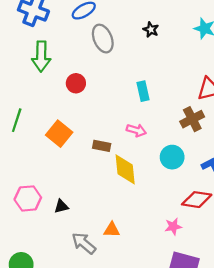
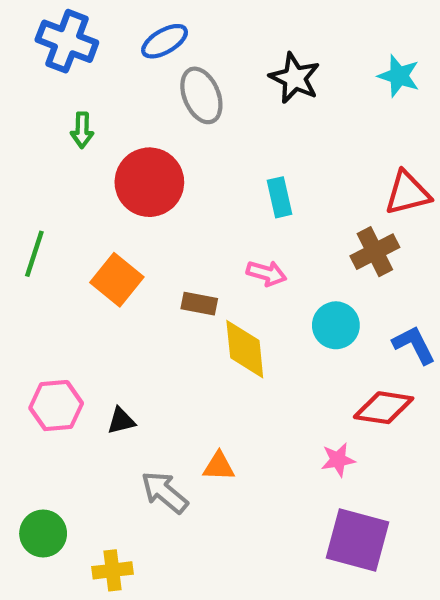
black star: (151, 30) -> (295, 78), size x1.6
green arrow: (41, 56) -> (82, 130), size x0.6
red circle: (76, 83) -> (149, 182), size x1.8

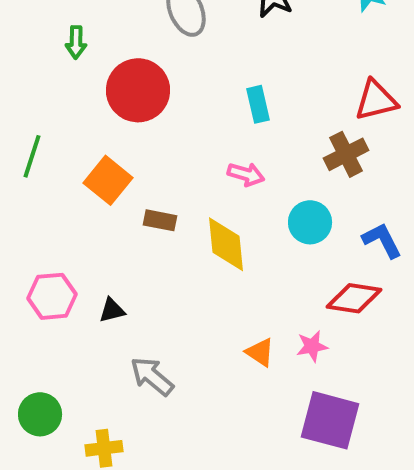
brown rectangle: (199, 304) -> (160, 220), moved
orange triangle: (219, 466) -> (260, 352), moved, turned 32

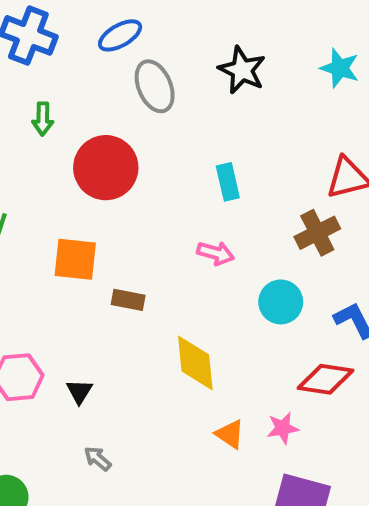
orange square: (108, 180) -> (75, 259), turned -33
yellow diamond: (226, 244) -> (195, 363), moved
black triangle: (112, 310) -> (79, 391), turned -44
gray arrow: (152, 376) -> (98, 459), moved, size x0.6

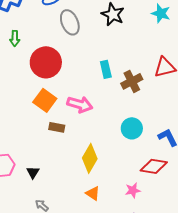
brown cross: (317, 233) -> (132, 81), moved
pink arrow: (216, 253) -> (80, 104), moved, size x1.4
orange square: (75, 259) -> (45, 100), moved, turned 30
yellow diamond: (195, 363) -> (90, 158), turned 36
orange triangle: (230, 434) -> (93, 193), moved

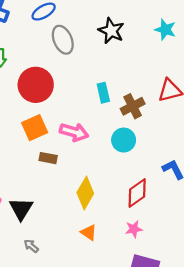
orange square: (45, 100) -> (35, 128), turned 30
cyan circle: (132, 128) -> (124, 140), moved
red diamond: (154, 166) -> (137, 193), moved, turned -44
black triangle: (33, 172) -> (21, 209), size x1.6

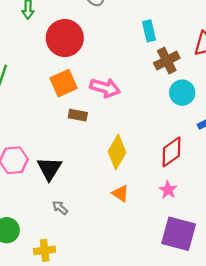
cyan rectangle: (103, 93) -> (149, 31), moved
cyan circle: (124, 140) -> (182, 93), moved
pink star: (134, 229) -> (168, 190), turned -30

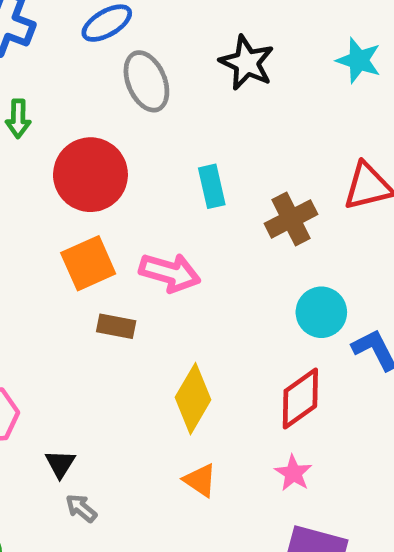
cyan rectangle: (149, 31) -> (212, 186), moved
cyan circle: (182, 93) -> (321, 312), moved
black triangle: (49, 169) -> (60, 464), moved, size x0.6

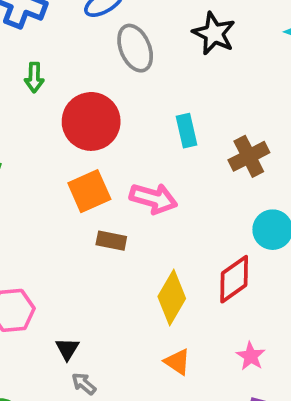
red diamond: (300, 399) -> (234, 279), moved

